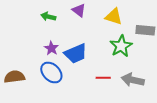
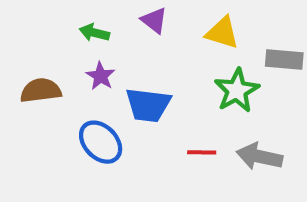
purple star: (51, 48) -> (101, 76), moved
blue trapezoid: (76, 54) -> (148, 105), turned 30
brown semicircle: (14, 77) -> (41, 90), moved

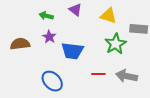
blue ellipse: (101, 142) -> (52, 81), moved

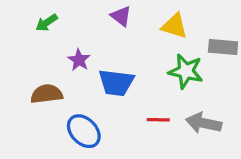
green arrow: (46, 16) -> (47, 23), moved, turned -48
brown semicircle: (20, 44) -> (47, 94), moved
green star: (116, 44) -> (186, 71), turned -30

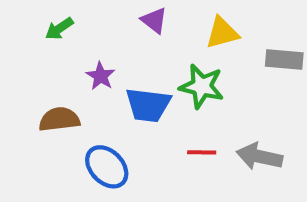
yellow triangle: (174, 26) -> (222, 33), turned -32
green star: (186, 71) -> (202, 86), moved

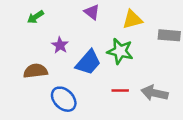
blue trapezoid: (148, 105) -> (88, 62), turned -56

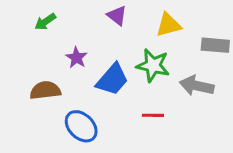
gray arrow: (155, 93) -> (197, 86), moved

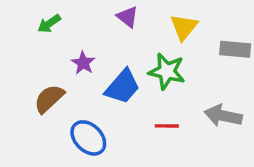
yellow triangle: (169, 25) -> (184, 27), turned -36
gray arrow: (197, 86) -> (223, 116), moved
brown semicircle: (45, 90) -> (49, 99), turned -36

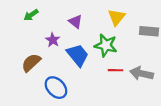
purple triangle: (128, 17) -> (75, 21), moved
blue trapezoid: (122, 87) -> (78, 55), turned -80
red line: (167, 126) -> (116, 70), moved

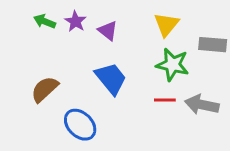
green arrow: (31, 15) -> (45, 21), turned 56
purple star: (53, 40) -> (75, 21), moved
green star: (106, 45) -> (173, 65), moved

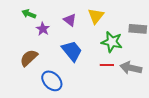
purple star: (75, 21) -> (43, 29), moved
yellow triangle: (166, 24) -> (96, 16), moved

